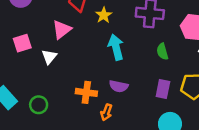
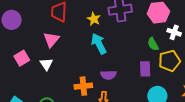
yellow star: (104, 15) -> (94, 19), moved
green semicircle: (162, 52) -> (153, 44), moved

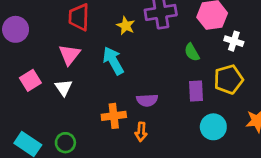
cyan arrow: (99, 44) -> (113, 61), moved
green semicircle: (153, 44) -> (192, 52), moved

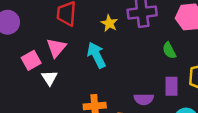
pink square: (30, 80) -> (31, 60), moved
purple semicircle: (147, 100) -> (144, 99), moved

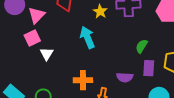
pink triangle: (56, 48) -> (36, 15), moved
green semicircle: (169, 50) -> (142, 46), moved, turned 56

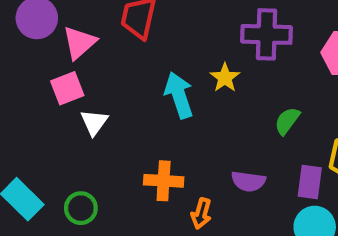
yellow star: (100, 11) -> (225, 78), moved
purple rectangle: (149, 68) -> (310, 182), moved

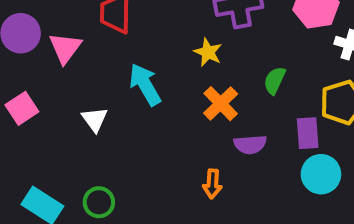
pink square: (67, 88) -> (22, 108), moved
cyan arrow: (179, 95) -> (145, 85), moved
orange cross: (164, 181) -> (221, 104), moved, turned -36

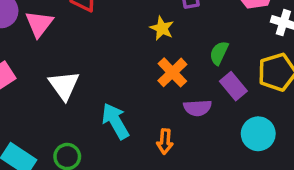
cyan arrow: (145, 85) -> (115, 121), moved
white triangle: (95, 119) -> (64, 85), size x1.4
purple rectangle: (308, 133) -> (233, 86), moved, turned -36

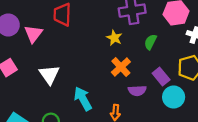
green semicircle: (219, 53) -> (150, 42), moved
cyan circle: (258, 134) -> (174, 97), moved

